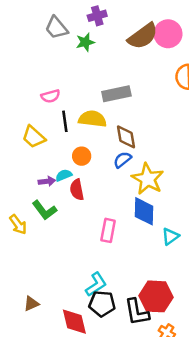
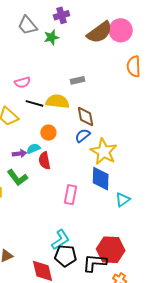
gray rectangle: (116, 94) -> (78, 80), size x0.6
black line: (65, 121) -> (34, 103), turned -66
black L-shape: (137, 312) -> (95, 263), turned 105

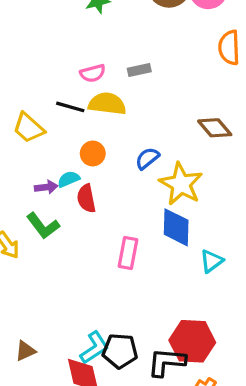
pink semicircle: (22, 82) -> (93, 73), moved
brown diamond: (86, 116) -> (215, 128), moved, turned -30
cyan L-shape: (61, 240) -> (94, 348), moved

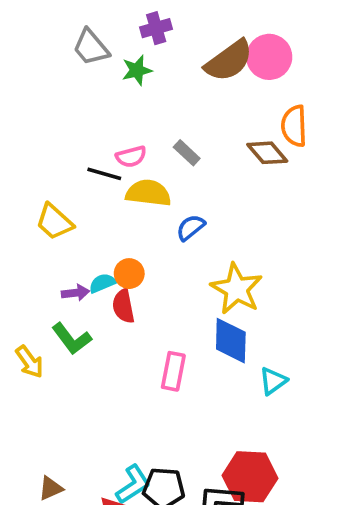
gray rectangle: (139, 70) -> (187, 153), turned 55
black line: (70, 107) -> (104, 174), moved
brown diamond: (215, 128) -> (267, 153), moved
orange circle: (93, 154) -> (129, 274), moved
blue semicircle: (147, 158) -> (191, 228), moved

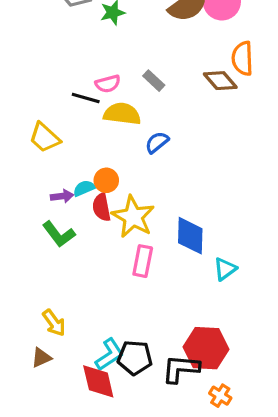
yellow star: (237, 289) -> (133, 217), moved
yellow arrow: (30, 362) -> (54, 323), moved

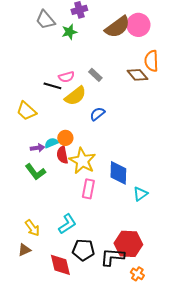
yellow semicircle: (122, 114) -> (75, 96), turned 135
cyan L-shape: (109, 354) -> (67, 224), moved

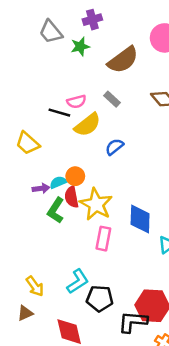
brown semicircle: (117, 27) -> (123, 60), moved
green L-shape: (35, 172) -> (56, 210), moved, turned 70
black pentagon: (83, 250) -> (100, 299), moved

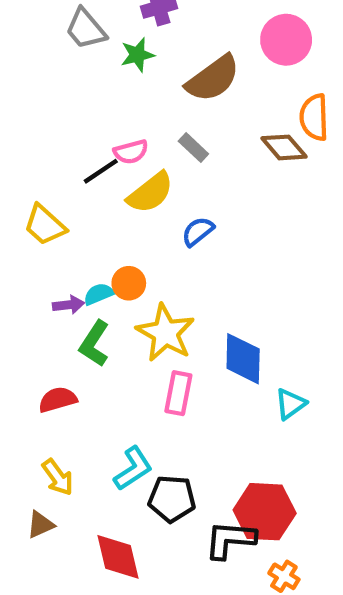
black line: (59, 113) -> (101, 171), turned -50
red semicircle: (72, 197) -> (58, 400), moved, turned 85

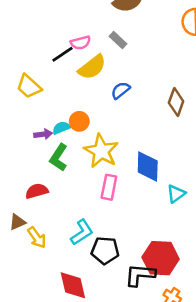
brown diamond: (284, 147) -> (176, 102), moved, turned 60
brown triangle: (40, 525) -> (17, 222), moved

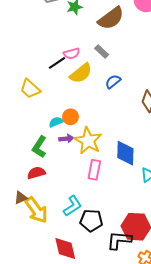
blue semicircle: (121, 90) -> (113, 82), moved
purple arrow: (43, 134) -> (66, 139), moved
green L-shape: (59, 157) -> (39, 147), moved
yellow arrow: (37, 237) -> (36, 210), size x1.5

